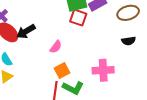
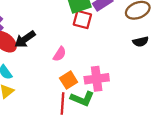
pink cross: (103, 70) -> (97, 79), moved

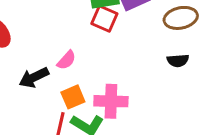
black arrow: (25, 39) -> (34, 77), moved

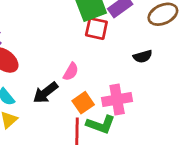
black semicircle: (178, 61) -> (143, 56), moved

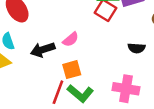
pink cross: (117, 99) -> (126, 89), moved

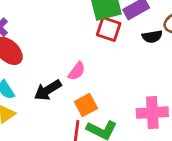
black semicircle: (137, 48) -> (152, 37), moved

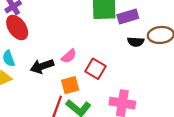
red square: (109, 29) -> (95, 69), moved

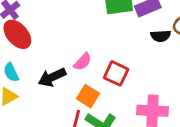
orange square: (70, 85) -> (88, 96), turned -36

